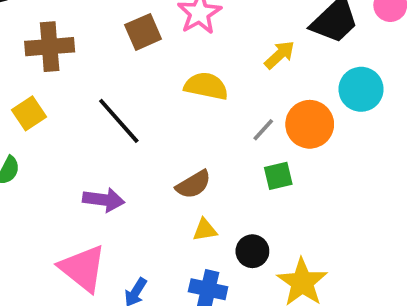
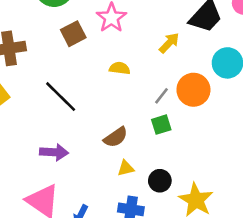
yellow semicircle: (206, 86) -> (120, 68), size x0.7
green square: (278, 176) -> (161, 125), moved

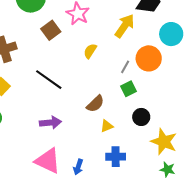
yellow arrow: (169, 43) -> (125, 26), size x1.4
yellow semicircle: (120, 68) -> (90, 51), turned -56
black circle: (160, 181) -> (141, 117), moved

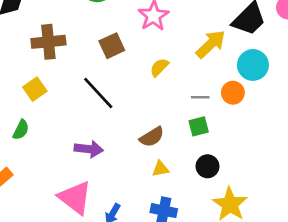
brown square: (51, 30) -> (112, 46), moved
cyan circle: (171, 34) -> (253, 65), moved
orange circle: (149, 58) -> (233, 93), size x0.7
gray line: (125, 67) -> (200, 97), turned 48

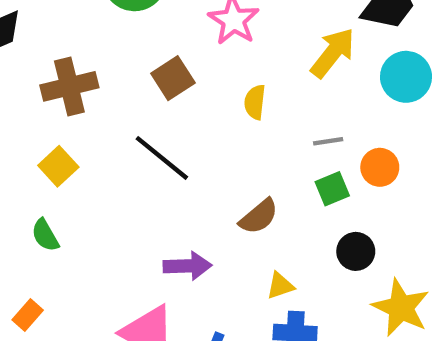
yellow semicircle: (159, 67) -> (255, 102), turned -30
orange circle: (233, 93) -> (380, 167), moved
green semicircle: (21, 130) -> (45, 235), turned 132
purple arrow: (89, 149) -> (187, 266), moved
yellow triangle: (160, 169) -> (280, 286), moved

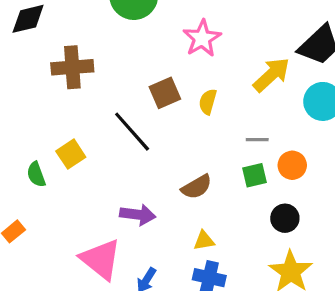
brown square: (173, 78) -> (165, 93), moved
yellow square: (58, 166) -> (71, 154), moved
black circle: (356, 251) -> (285, 218), moved

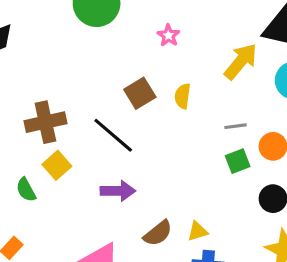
pink star: (202, 38) -> (168, 35), size x0.6
brown cross: (72, 67) -> (45, 122), moved
brown semicircle: (197, 187) -> (158, 233), moved
purple arrow: (138, 215) -> (118, 191), moved

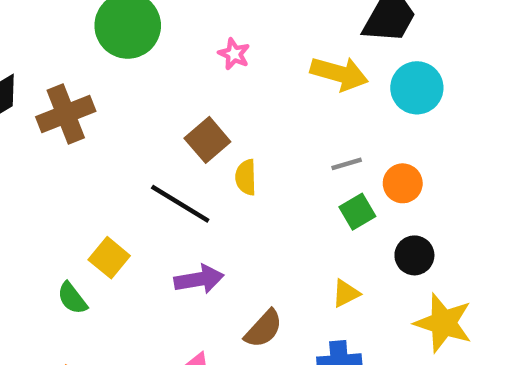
yellow arrow: (241, 61) -> (339, 74), turned 75
yellow semicircle: (183, 96) -> (246, 177), moved
brown cross: (45, 122) -> (66, 114), moved
yellow triangle: (198, 231) -> (346, 293), moved

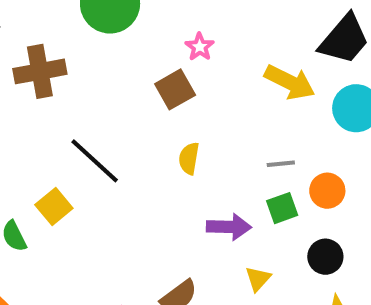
brown square: (207, 140) -> (175, 89), moved
black line: (180, 204) -> (95, 161), moved
purple arrow: (199, 279) -> (229, 227), moved
yellow triangle: (346, 293) -> (258, 279), turned -32

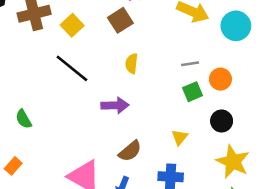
yellow square: (54, 206) -> (72, 25), moved
purple arrow: (229, 227) -> (115, 105), moved

